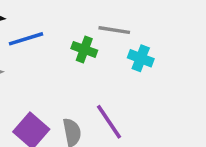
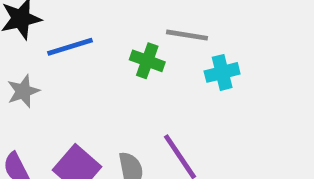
cyan cross: (141, 58) -> (222, 72), turned -35

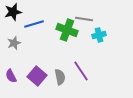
green cross: (147, 61) -> (67, 30), size x1.5

